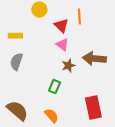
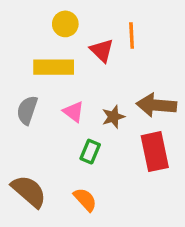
yellow rectangle: (15, 36) -> (54, 67), moved, size x1.6
pink triangle: (62, 45) -> (74, 112), moved
red rectangle: (93, 108) -> (155, 152), moved

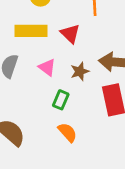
red triangle: (102, 50) -> (70, 34), moved
orange semicircle: (85, 200) -> (68, 132), moved

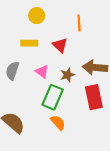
yellow rectangle: (31, 31) -> (29, 43), size x0.7
green rectangle: (61, 100) -> (53, 97), size x1.6

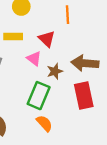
pink triangle: (42, 72) -> (34, 59), moved

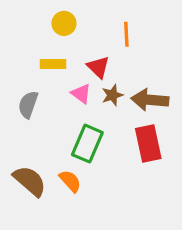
brown star: (55, 71) -> (112, 95), moved
orange semicircle: (44, 123) -> (70, 181), moved

